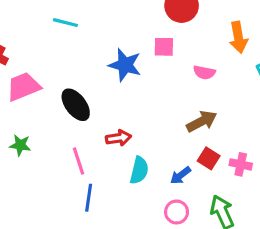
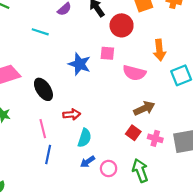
pink semicircle: (204, 72) -> (134, 73), size x1.5
brown arrow: (202, 121) -> (144, 108), moved
blue arrow: (181, 175) -> (88, 162), moved

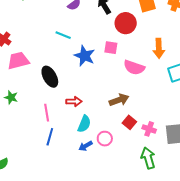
cyan line: (40, 32) -> (63, 35), moved
brown arrow: (144, 108) -> (119, 100), moved
pink circle: (109, 168) -> (105, 139), moved
green arrow: (140, 171) -> (148, 158), moved

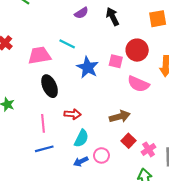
red circle: (126, 23) -> (137, 50), moved
pink trapezoid: (18, 61) -> (39, 55), moved
pink cross: (149, 129) -> (149, 149), turned 32
blue line: (50, 137) -> (44, 149), turned 54

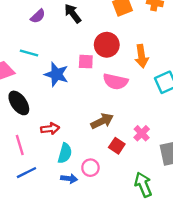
pink cross: (149, 149) -> (142, 133), moved
blue arrow: (81, 161) -> (69, 179), turned -136

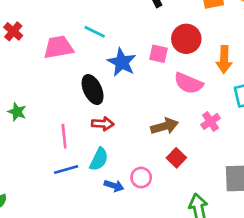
black ellipse: (19, 103) -> (93, 90), moved
pink cross: (142, 133) -> (211, 121), moved
cyan semicircle: (65, 153) -> (99, 159), moved

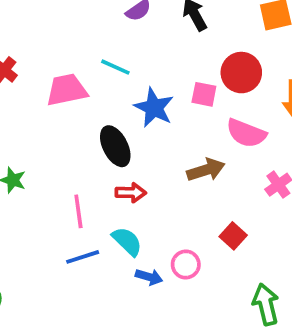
brown arrow: (165, 126) -> (206, 170), moved
cyan semicircle: (99, 159) -> (127, 241), turned -70

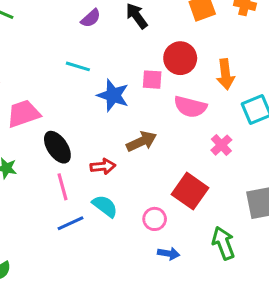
pink trapezoid: (67, 90) -> (24, 114), moved
black ellipse: (115, 146) -> (57, 147), moved
brown arrow: (206, 170) -> (141, 141), moved
red square: (233, 236) -> (190, 191), size x1.6
blue arrow: (149, 277) -> (169, 254), moved

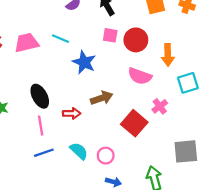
pink square: (152, 80) -> (110, 35), moved
pink trapezoid: (24, 114) -> (27, 43), moved
red square: (190, 191) -> (134, 123), moved
cyan semicircle: (105, 206) -> (79, 151), moved

